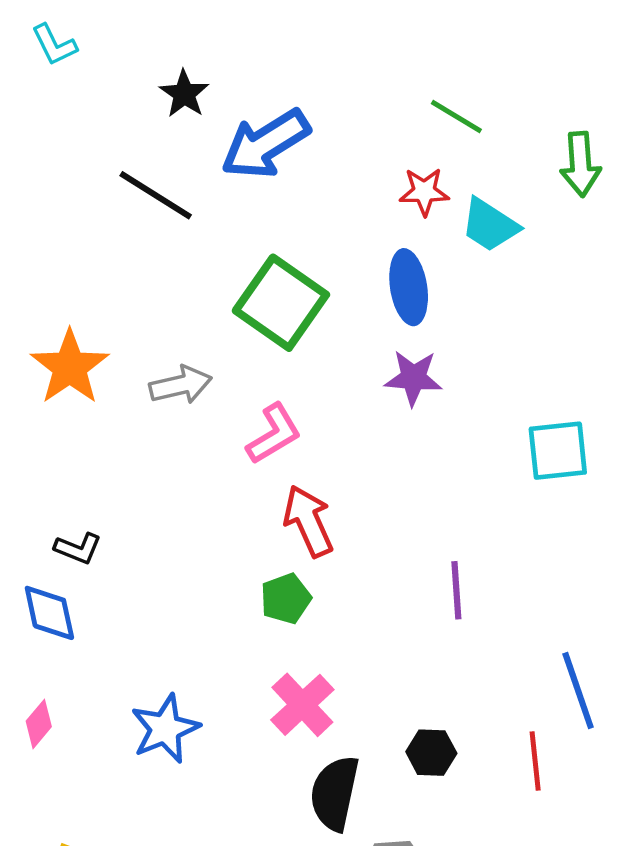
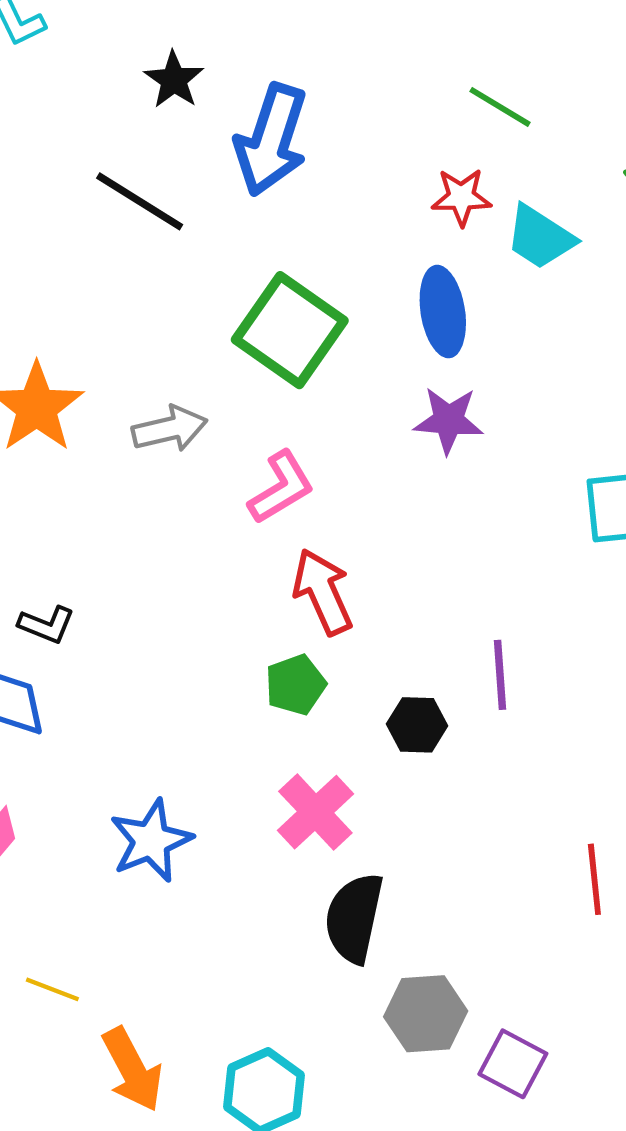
blue arrow: (265, 144) -> (271, 140), turned -40
black hexagon: (431, 753) -> (417, 725), moved

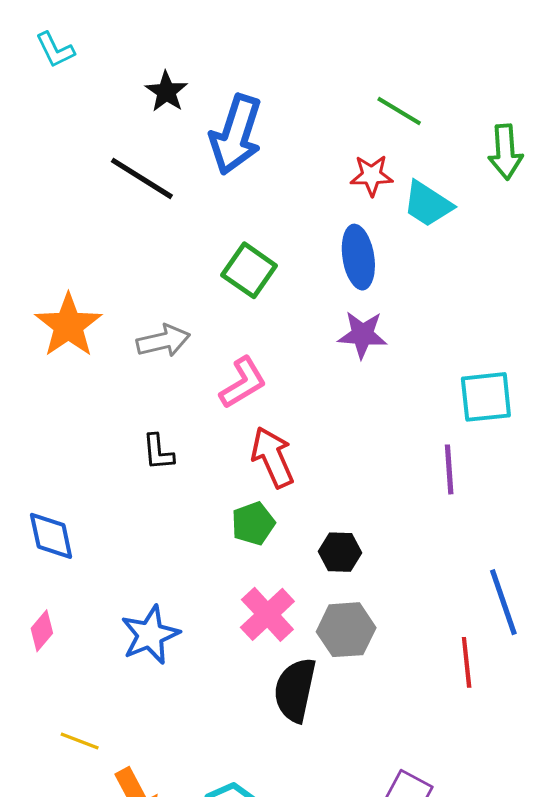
green square: (290, 330) -> (249, 270), size x0.7
black L-shape: (47, 625) -> (158, 452), moved, turned 63
purple line: (500, 675) -> (449, 469), moved
gray hexagon: (426, 1014) -> (346, 630), moved

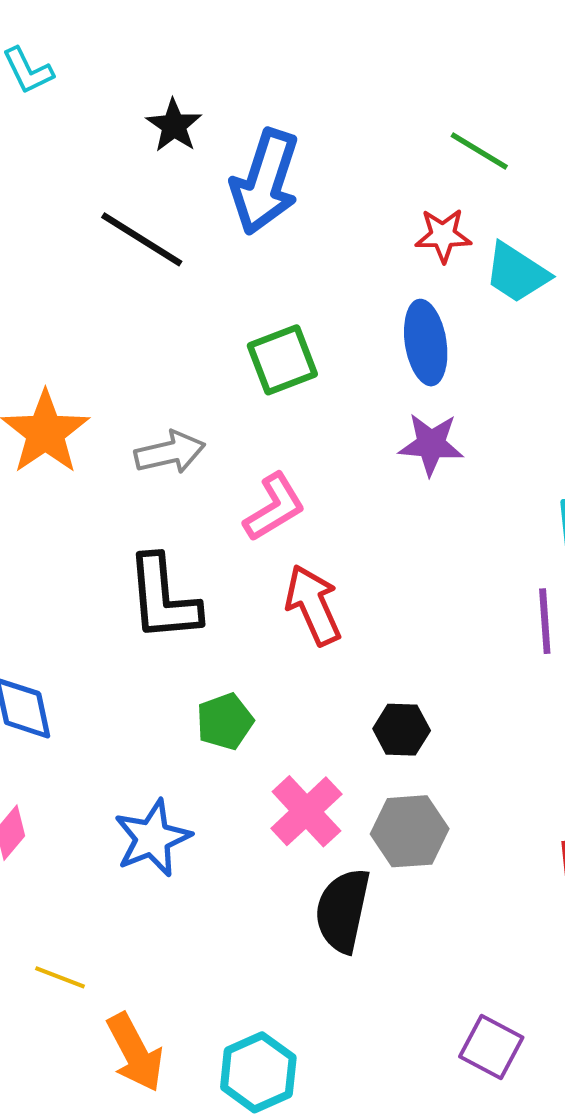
green square: (249, 270) -> (282, 360), turned 34
black L-shape: (158, 452) -> (163, 598), size x1.8
green pentagon: (253, 524) -> (225, 722), moved

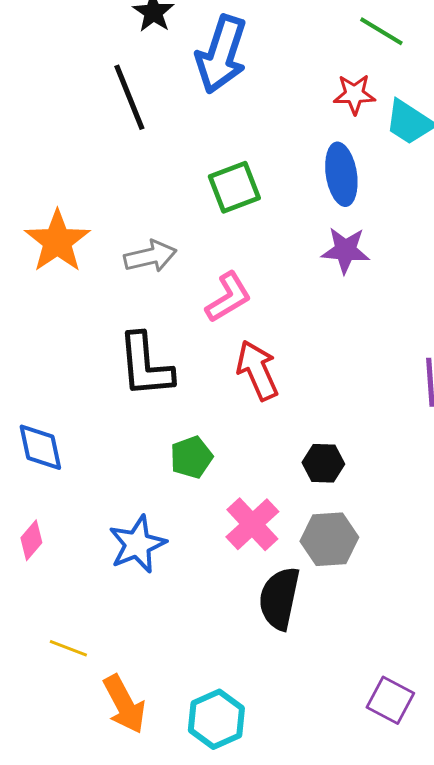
black line: (142, 239) -> (129, 97), turned 36

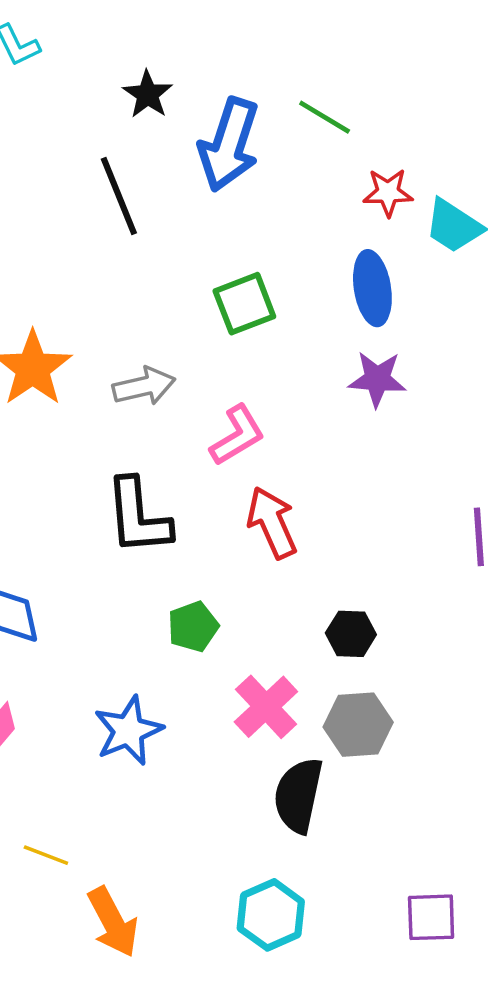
green line: (381, 31) -> (325, 117), moved
purple square: (390, 700) -> (431, 917), turned -30
cyan hexagon: (216, 719) -> (271, 915), moved

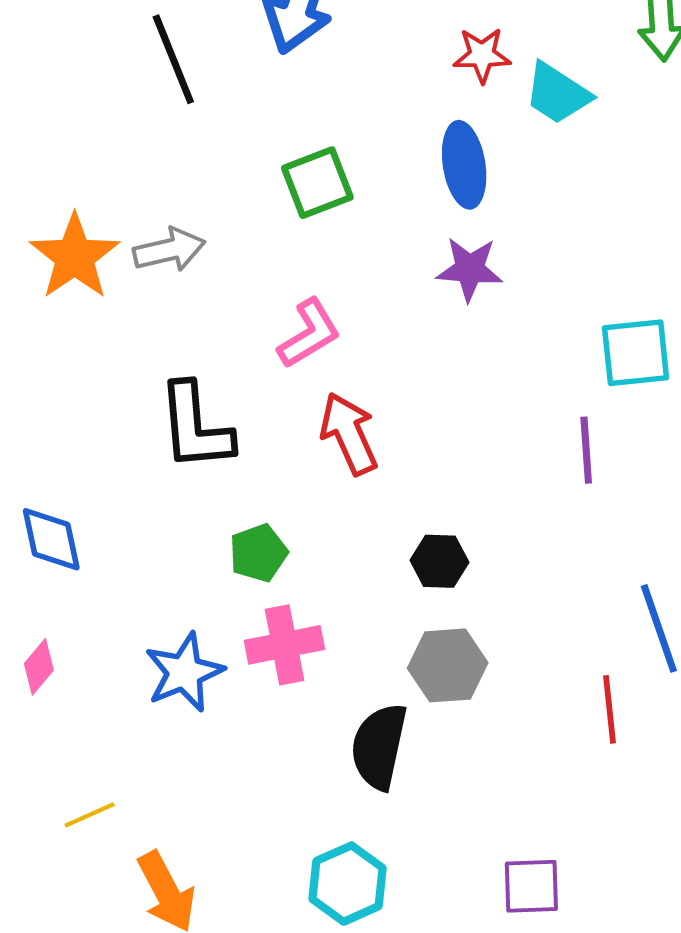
gray arrow: (144, 386) -> (169, 250), moved
pink cross: (266, 707) -> (284, 645), moved, turned 32
yellow line: (46, 855) -> (90, 815), turned -45

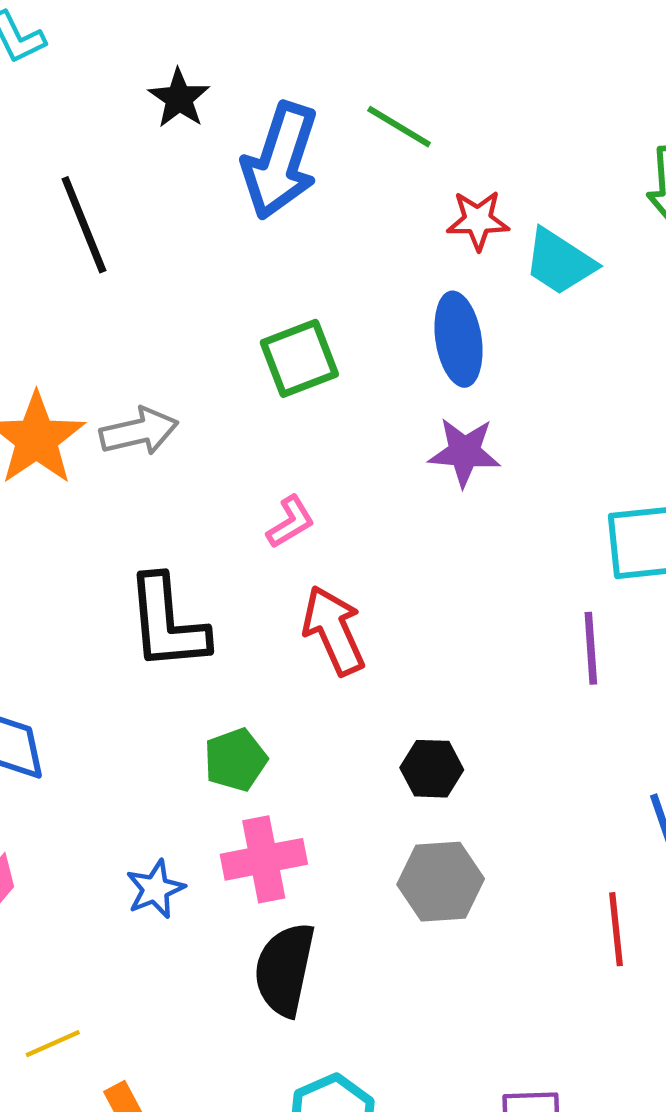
black line: (173, 59) -> (84, 225), moved
pink L-shape: (309, 334) -> (291, 522), size x0.7
blue star: (184, 672) -> (155, 889), size x0.7
black semicircle: (379, 746) -> (285, 969), moved

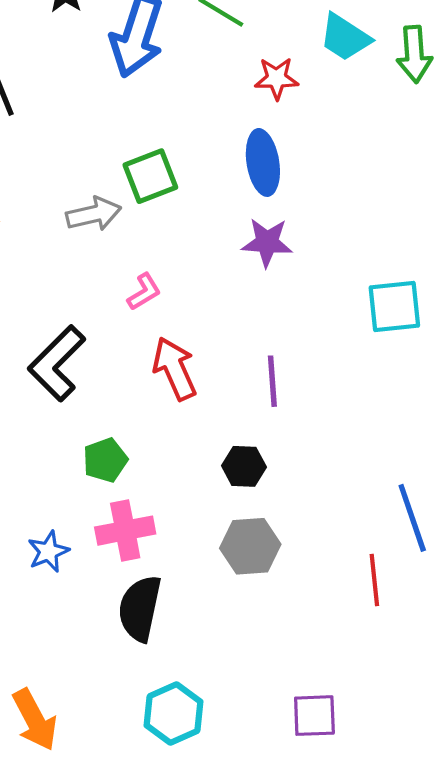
cyan trapezoid: (560, 262) -> (345, 37), moved
gray arrow: (139, 431) -> (94, 214), moved
black L-shape: (167, 623) -> (57, 363), turned 50
purple line: (591, 648) -> (272, 381), moved

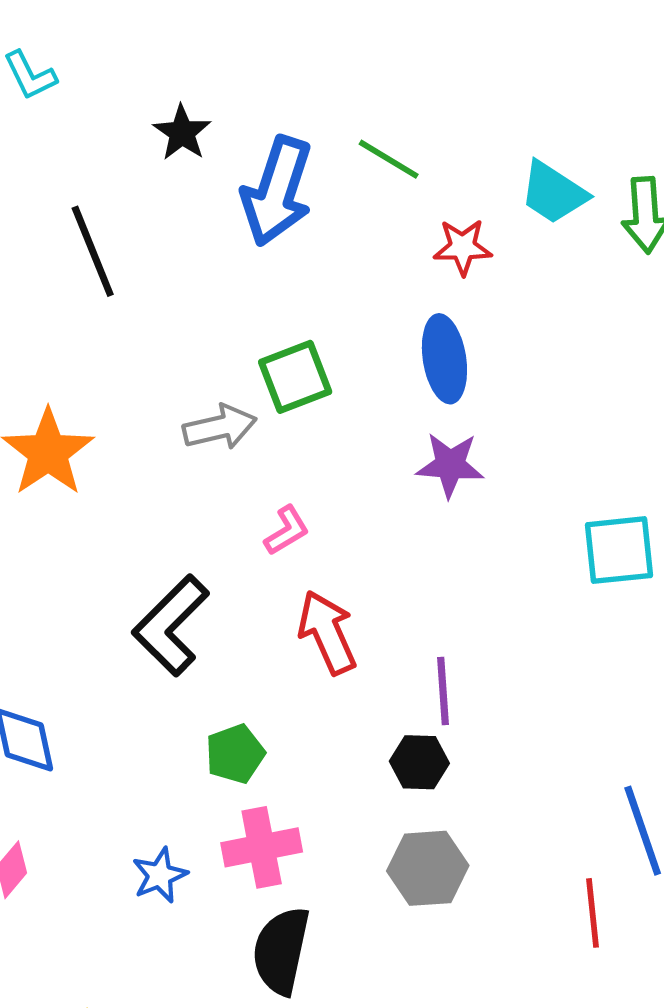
purple line: (272, 381) -> (443, 691), moved

